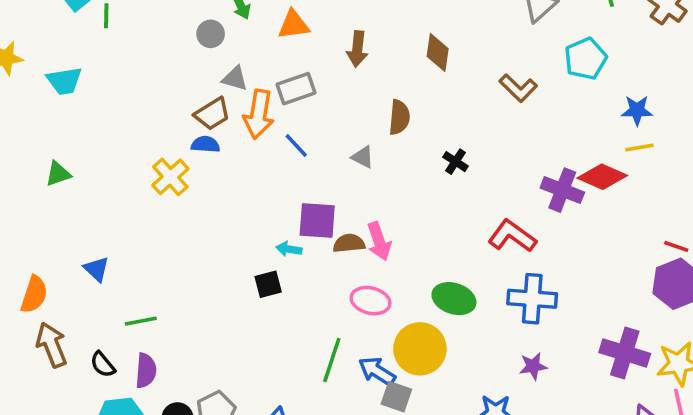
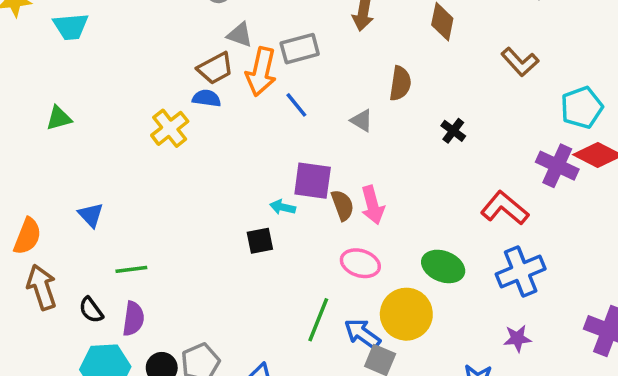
cyan pentagon: (586, 59) -> (582, 107), moved
brown semicircle: (349, 243) -> (343, 205), turned 72
blue cross: (532, 299) -> (521, 271), turned -30

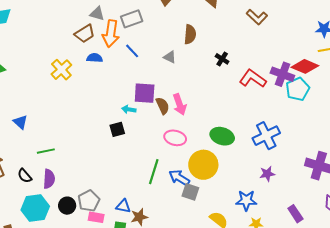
blue semicircle: (207, 98) -> (95, 58), moved
cyan pentagon: (582, 107) -> (298, 89), moved
red L-shape: (505, 208) -> (253, 79), moved

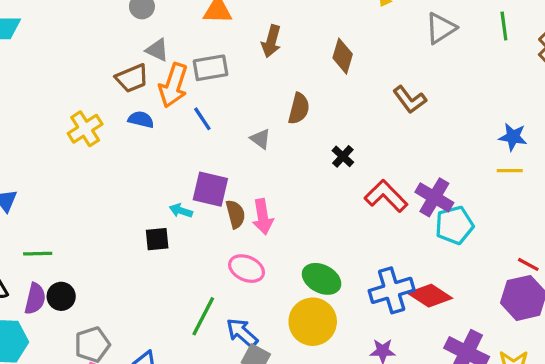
red diamond: (305, 66) -> (430, 296), moved
yellow circle: (203, 165) -> (313, 322), moved
black circle: (67, 206) -> (61, 296), moved

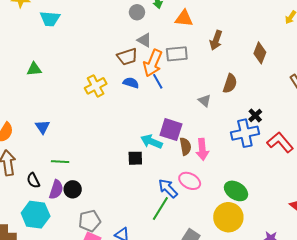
blue line: (202, 119) -> (158, 81), moved
cyan arrow: (181, 211) -> (151, 142), size x1.5
blue cross: (392, 290) -> (245, 133), moved
blue arrow: (242, 333) -> (168, 188), moved

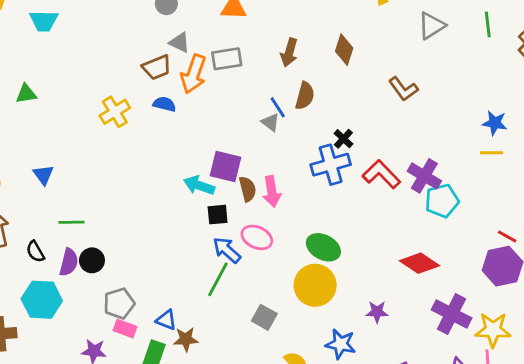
brown arrow: (216, 40) -> (289, 52), moved
blue line: (158, 81) -> (278, 107), moved
black square: (135, 158) -> (218, 215), moved

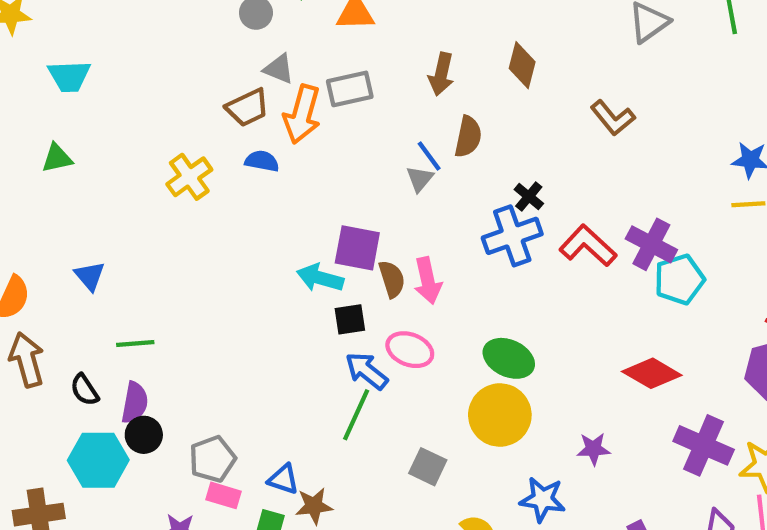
cyan trapezoid: (44, 21) -> (69, 76), moved
gray triangle: (270, 122) -> (420, 179), turned 36
black circle: (92, 260) -> (144, 435), moved

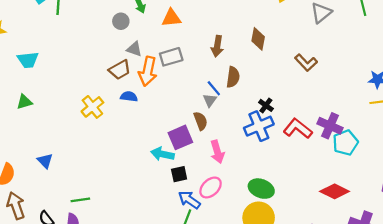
purple square: (357, 248) -> (180, 137), turned -30
brown semicircle: (392, 279) -> (201, 121), moved
green line: (135, 343) -> (80, 200), moved
pink ellipse: (410, 350) -> (211, 187), turned -60

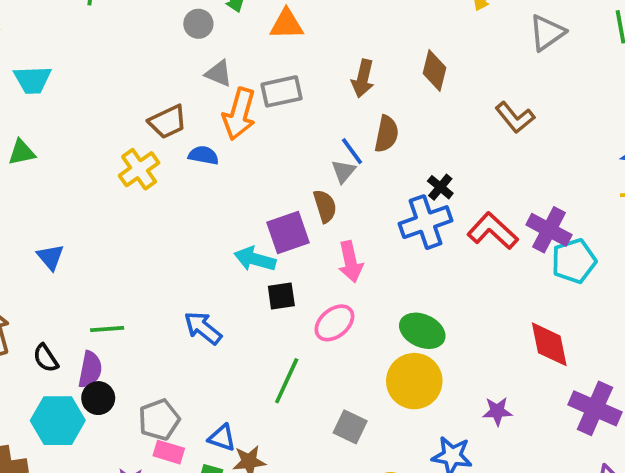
brown trapezoid: (120, 70) -> (168, 122), moved
red diamond: (335, 191) -> (549, 344), turned 48
blue arrow: (189, 200) -> (203, 328), moved

